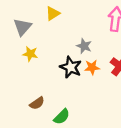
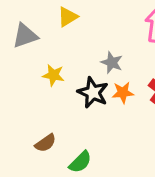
gray triangle: (22, 27) -> (25, 36), turned 30
yellow star: (30, 54) -> (53, 75), moved

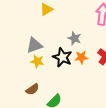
gray triangle: (25, 36) -> (34, 45), moved
yellow star: (53, 75) -> (37, 61), moved

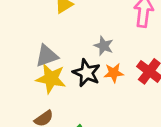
yellow star: (37, 61) -> (51, 79), size x1.5

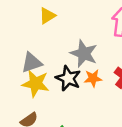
gray star: (104, 46) -> (84, 53), size x1.5

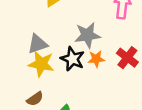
gray star: (84, 53) -> (87, 35), turned -30

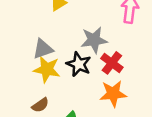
red cross: (127, 58) -> (112, 63), moved
orange star: (96, 59) -> (113, 94), moved, size x1.5

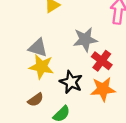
gray triangle: (43, 49) -> (38, 48), turned 36
black star: (79, 64) -> (71, 82), moved

